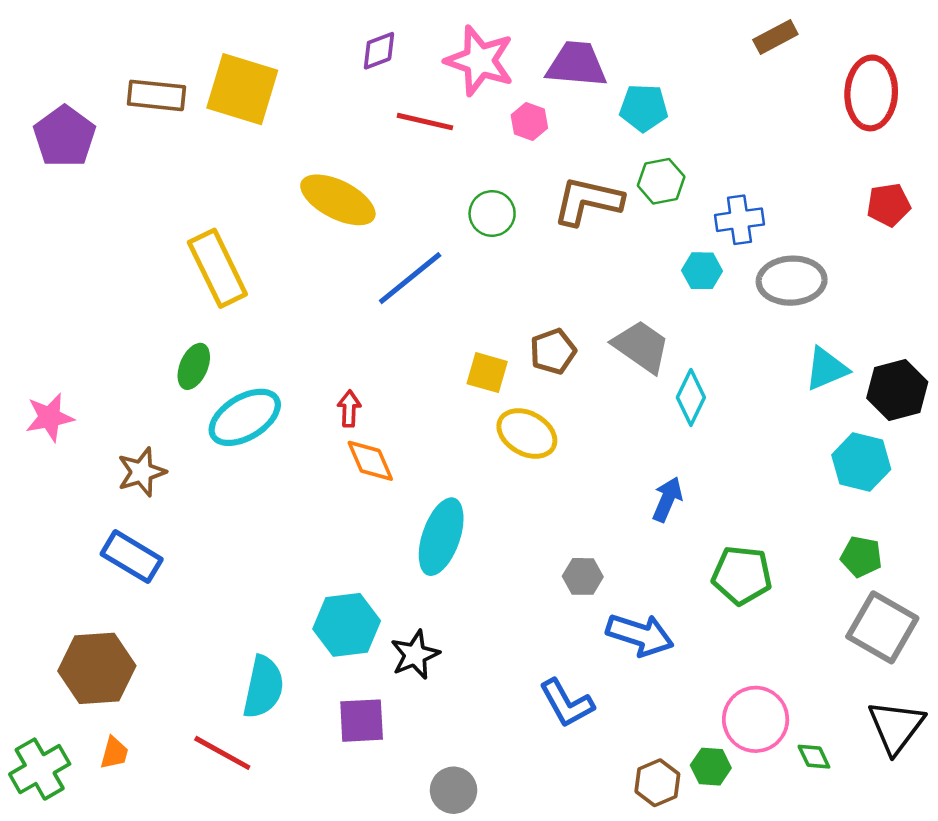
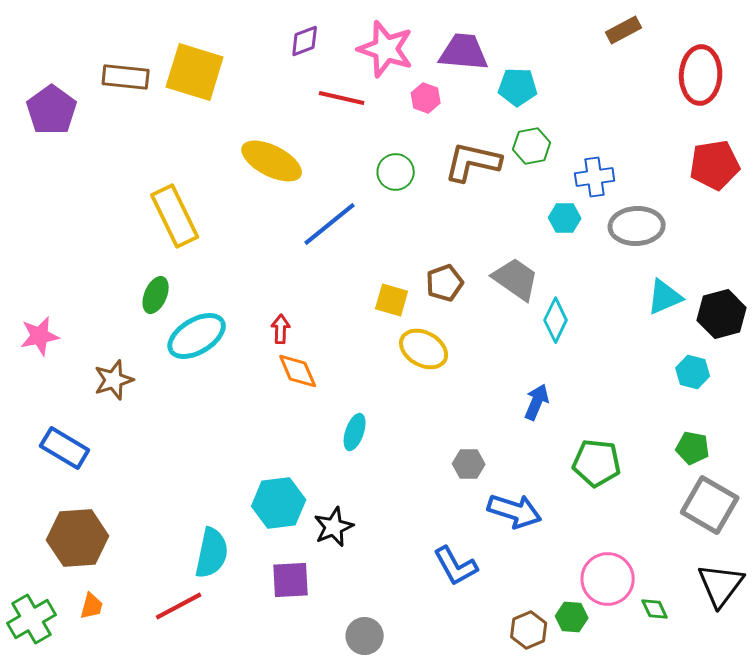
red pentagon: (889, 205) -> (715, 165), size x1.4
cyan hexagon: (861, 462) -> (693, 372), size x0.7
cyan ellipse: (441, 537) -> (355, 432), size x0.6
blue rectangle: (132, 557) -> (65, 448), moved
red line: (222, 753) -> (179, 606), turned -57

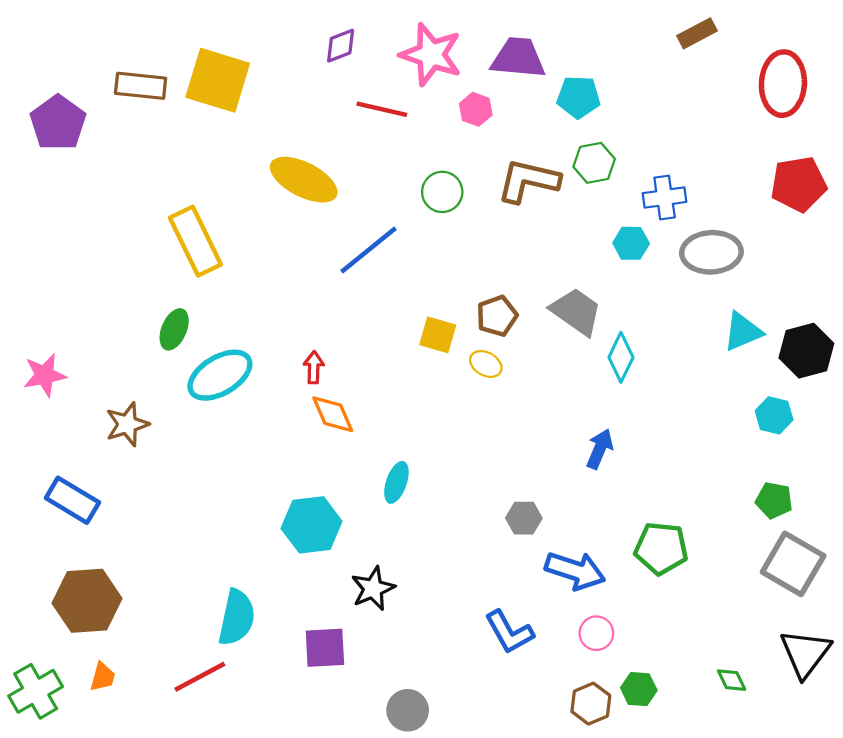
yellow ellipse: (424, 349) -> (486, 364), moved, size x0.6
green pentagon: (597, 463) -> (661, 548), moved
cyan hexagon: (279, 503) -> (312, 525), moved
pink circle: (608, 579) -> (596, 633), moved, size x0.6

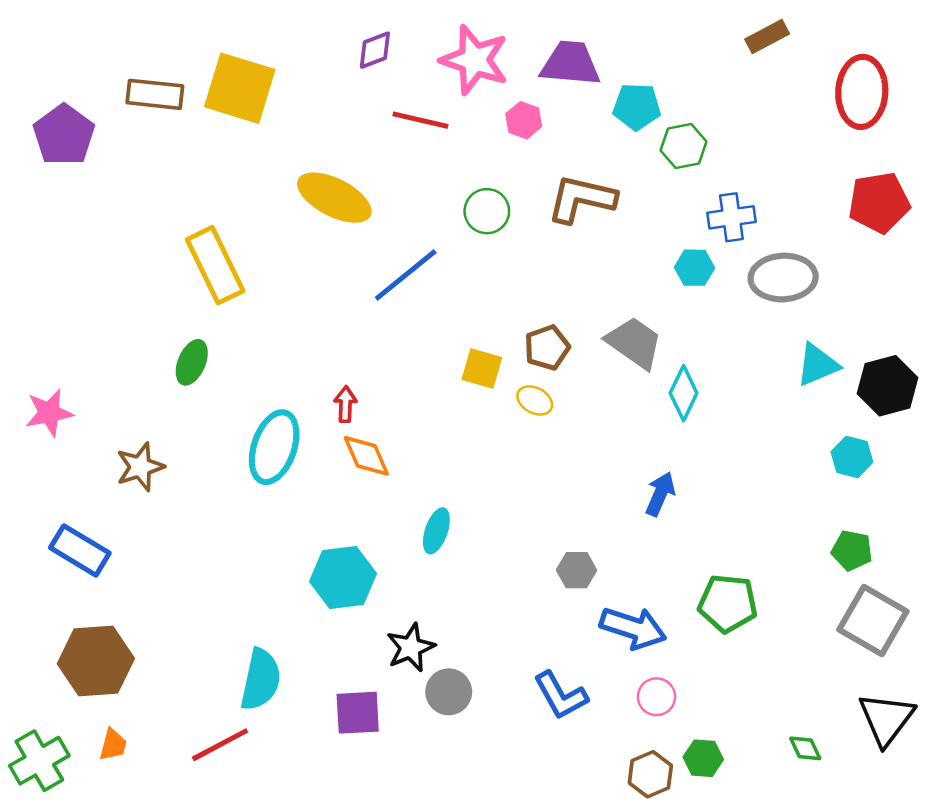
green hexagon: (594, 163) -> (684, 146), moved
cyan ellipse: (220, 375) -> (274, 447), moved, turned -40
gray circle: (408, 710) -> (449, 692), moved

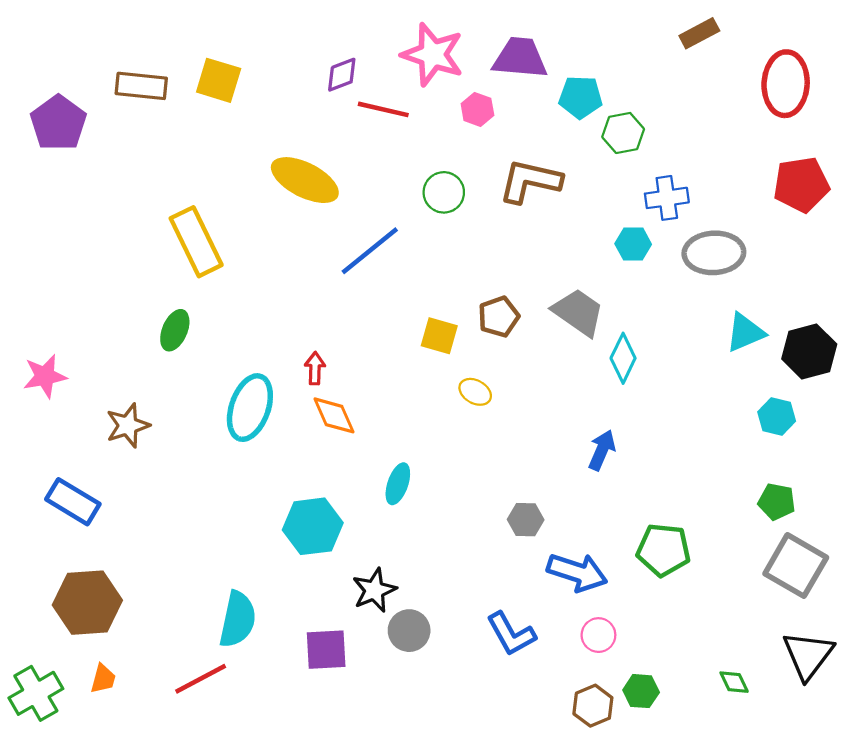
purple diamond: (375, 50) -> (342, 75), moved
yellow square: (240, 88) -> (219, 80), size x0.7
yellow ellipse: (535, 400) -> (475, 392), moved

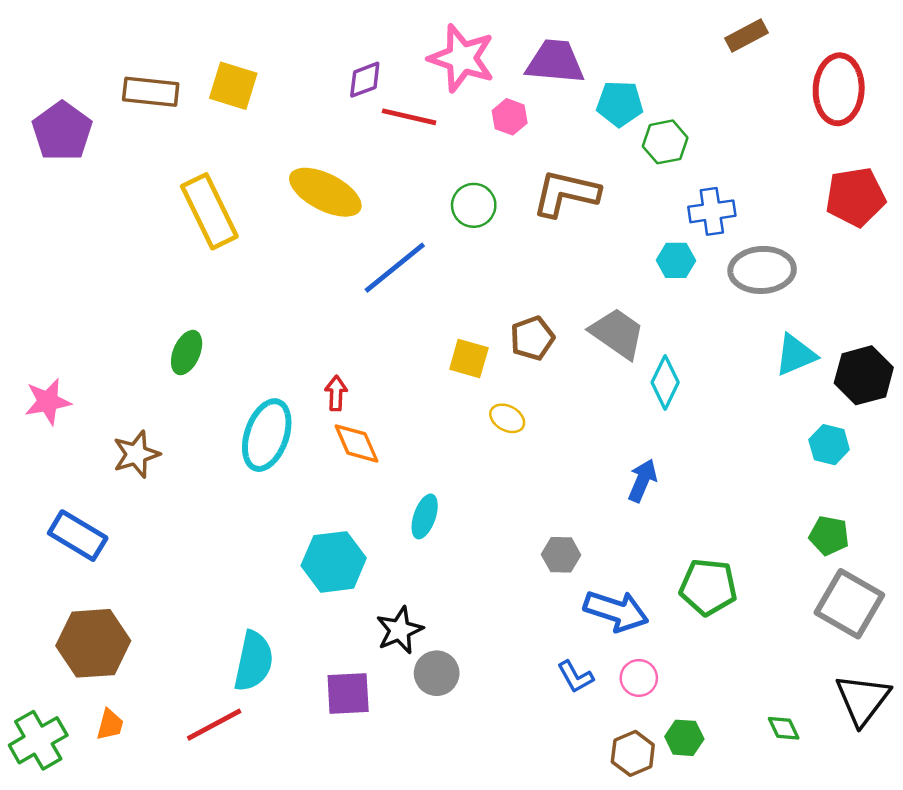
yellow rectangle: (196, 242) -> (209, 211), moved
blue L-shape: (511, 634) -> (575, 677), moved, size x0.7

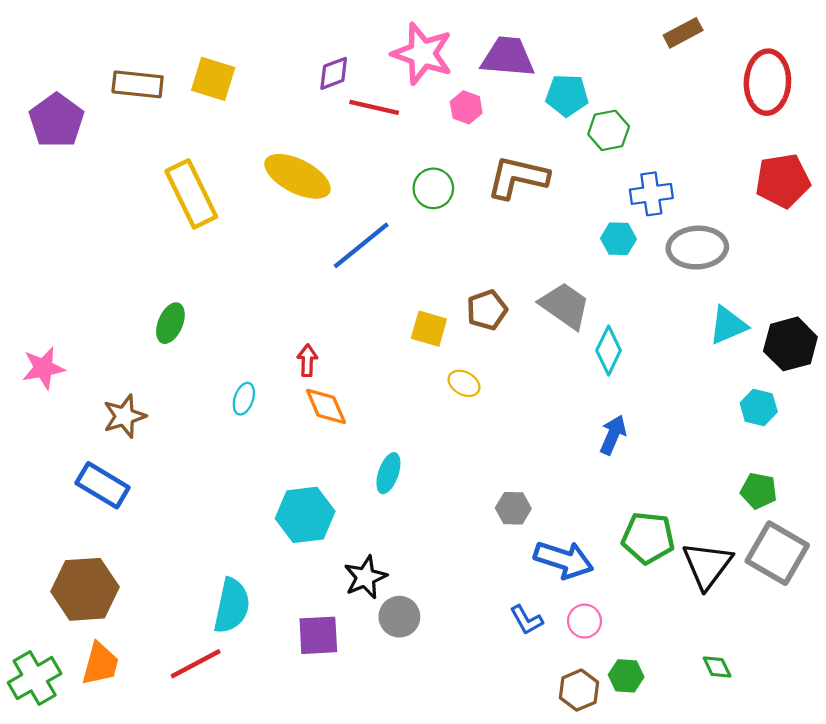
cyan ellipse: (267, 435) -> (244, 399), size x0.5
blue arrow: (642, 481) -> (613, 435), moved
blue rectangle: (78, 536) -> (103, 485), moved
black triangle: (863, 700) -> (707, 565), moved
orange trapezoid: (110, 725) -> (100, 664), size x1.5

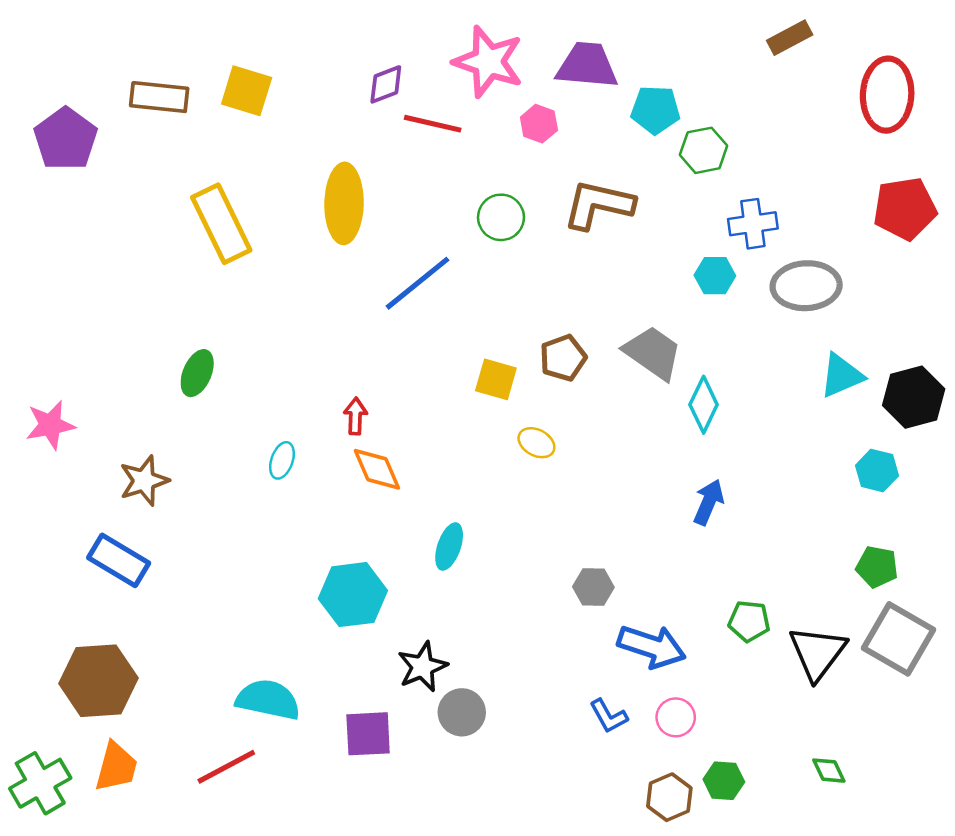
yellow ellipse: (298, 176) -> (344, 203), turned 64
green pentagon: (648, 538) -> (749, 621), size x0.7
cyan semicircle: (232, 606) -> (268, 700), turned -90

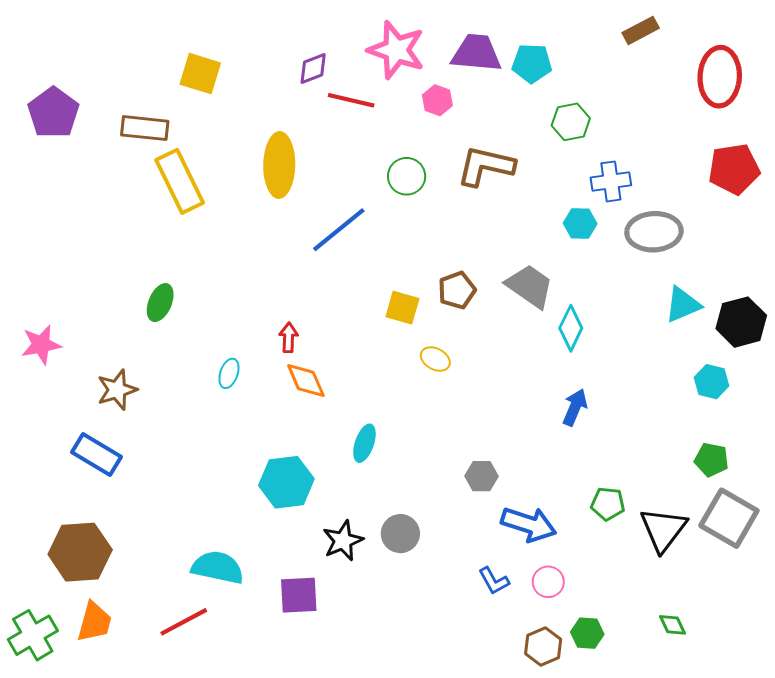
brown rectangle: (159, 97) -> (145, 128), moved
cyan pentagon: (655, 110) -> (532, 63), moved
gray circle: (462, 712) -> (400, 534), moved

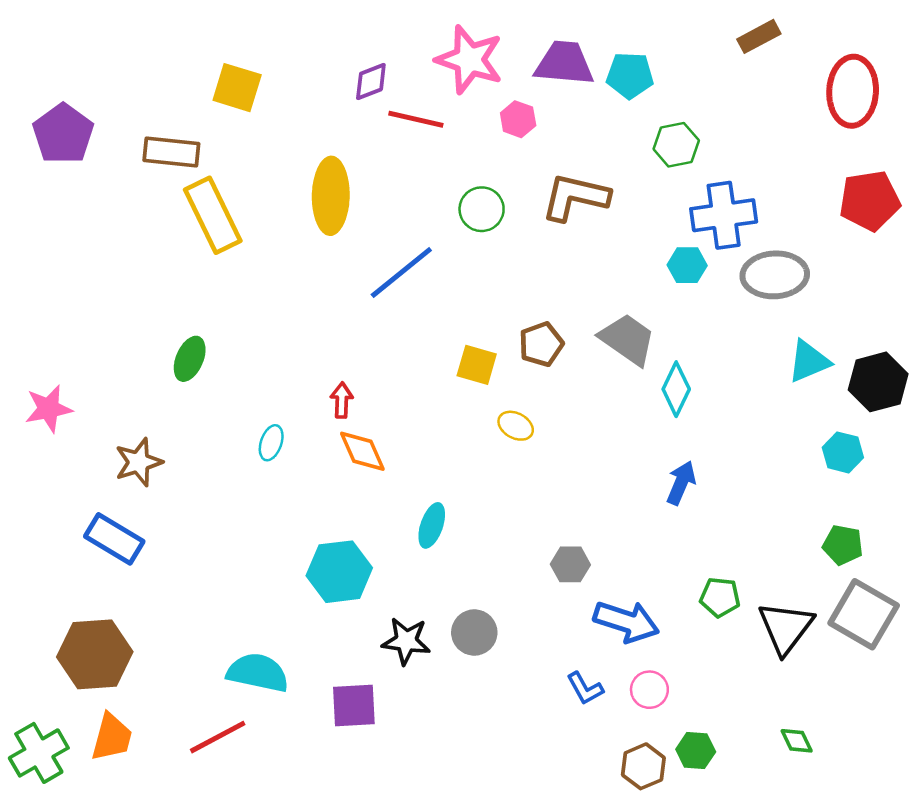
blue cross: (611, 181) -> (724, 215), size x1.4
black star: (343, 541) -> (406, 641), turned 30

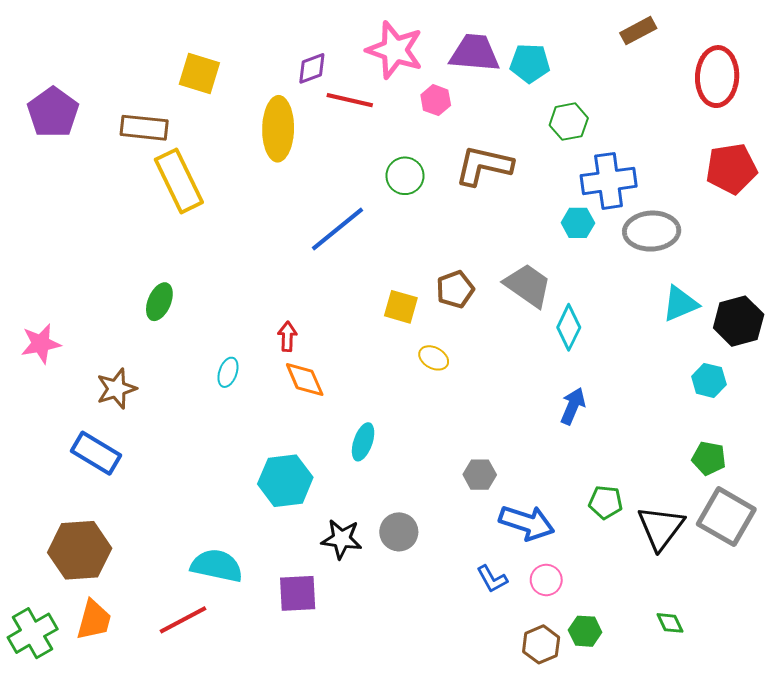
yellow ellipse: (331, 196) -> (278, 129), moved

